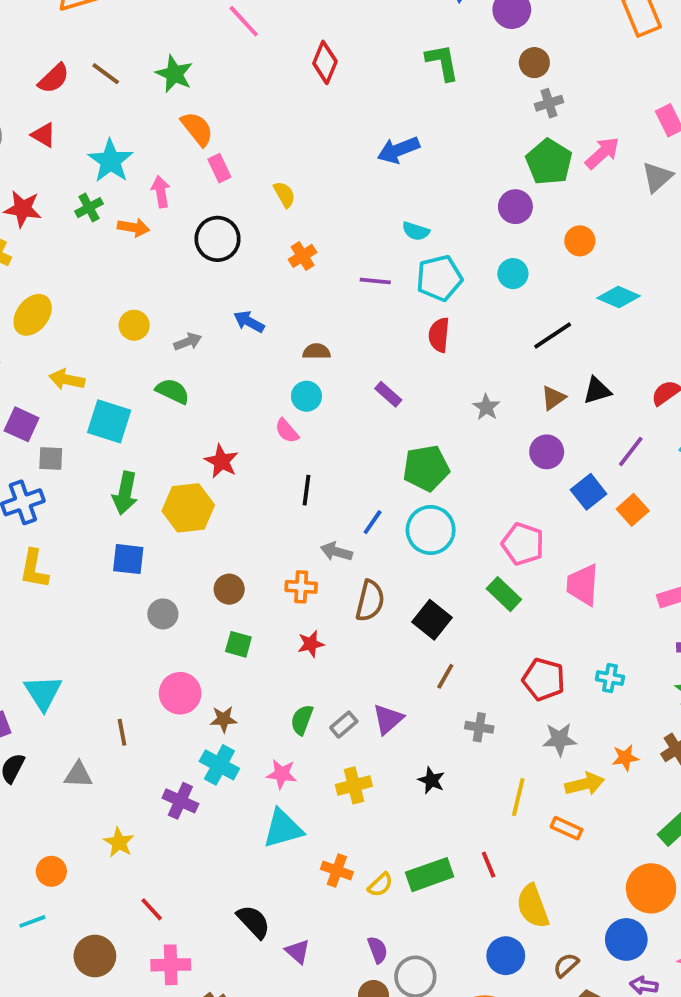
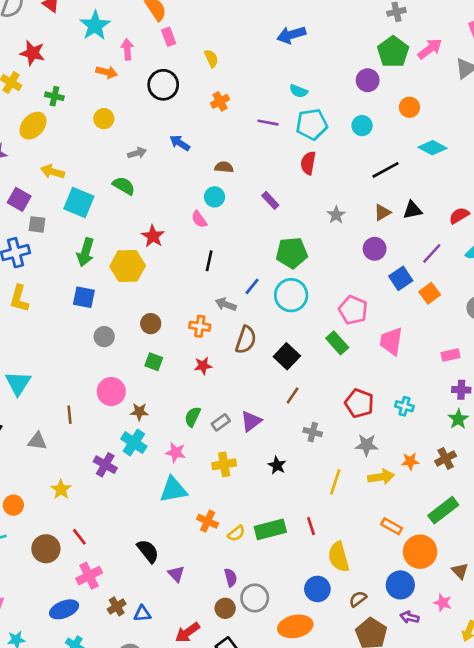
green cross: (89, 208) -> (54, 96), moved, turned 36
yellow circle: (134, 325) -> (104, 119), moved
orange rectangle: (567, 828) -> (392, 526), moved
brown circle: (95, 956) -> (46, 549), moved
pink cross: (171, 965) -> (89, 576), turned -30

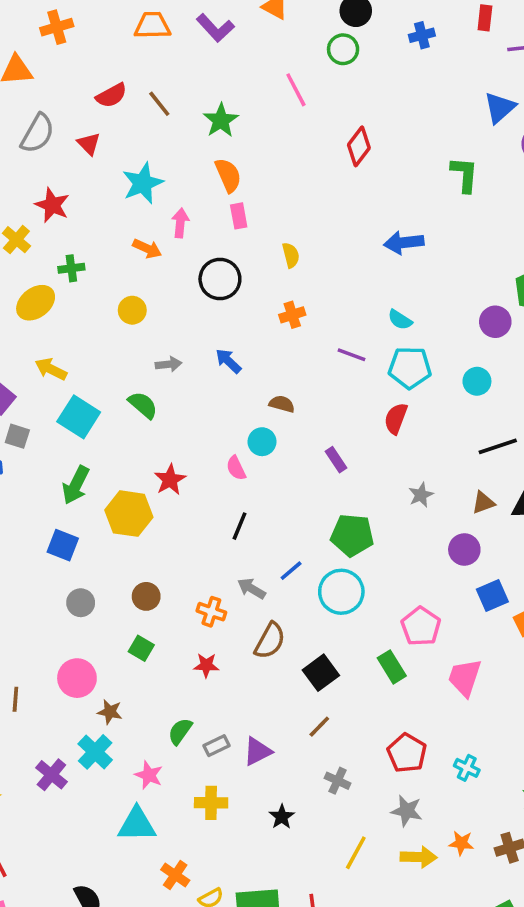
green cross: (54, 96) -> (71, 268), turned -30

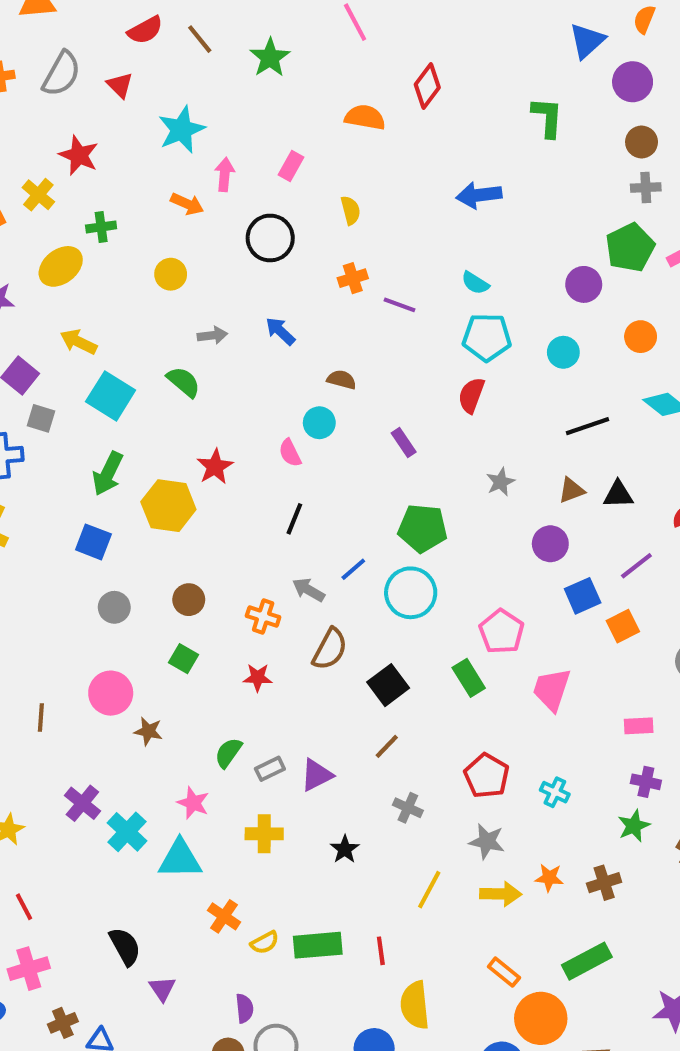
orange semicircle: (228, 175) -> (365, 117), moved, turned -56
pink rectangle: (239, 216) -> (291, 166), turned 40
purple line: (351, 355) -> (399, 305), moved
cyan cross: (95, 752) -> (127, 832), moved

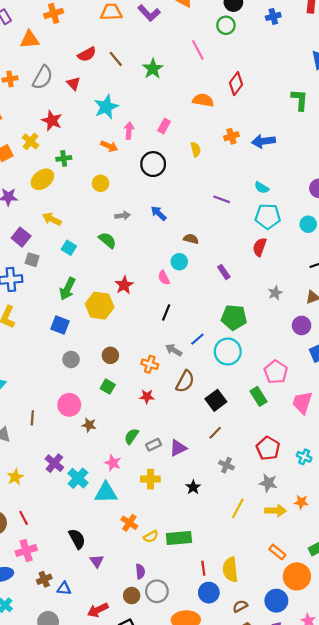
orange cross: (353, 278) -> (231, 136), moved
cyan square: (111, 396) -> (69, 248), size x0.6
red line: (381, 951) -> (203, 568), moved

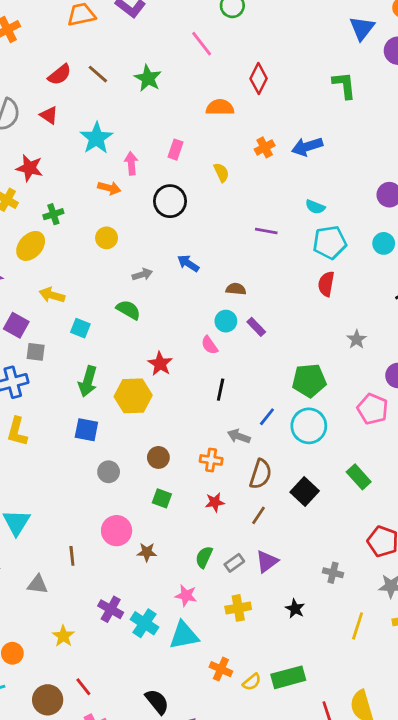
purple rectangle: (224, 272) -> (256, 327), moved
pink pentagon: (276, 372) -> (373, 409), moved
brown line: (215, 433) -> (258, 515), moved

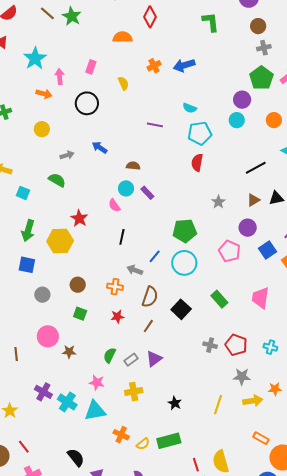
brown line: (98, 74) -> (47, 13), moved
cyan circle: (384, 243) -> (237, 120), moved
gray cross: (333, 573) -> (210, 345), moved
black star: (295, 609) -> (175, 403), moved

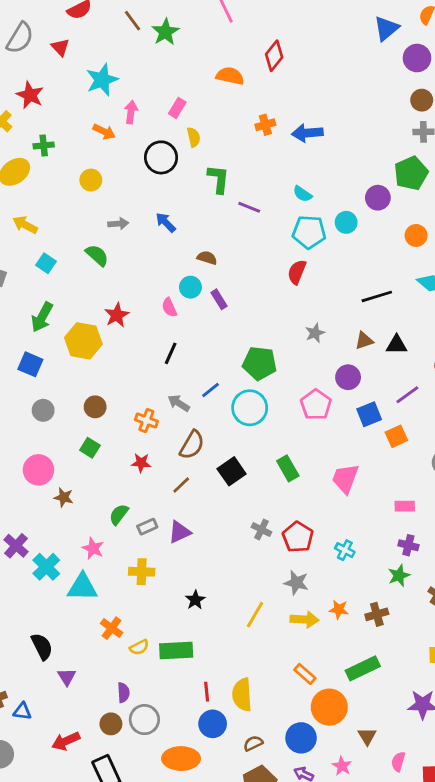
green L-shape: (211, 22) -> (218, 179), moved
yellow semicircle: (123, 83) -> (194, 137), moved
cyan circle: (237, 120) -> (346, 222), moved

